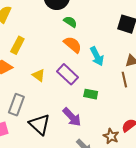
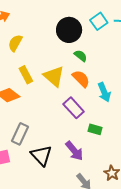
yellow rectangle: (17, 45) -> (26, 75), turned -60
yellow triangle: (39, 75) -> (54, 76), moved, size x1.6

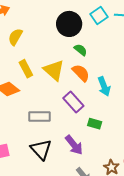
gray rectangle: (20, 134) -> (40, 116), moved, turned 65

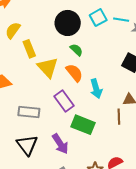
yellow rectangle: (26, 69) -> (29, 49), moved
green rectangle: (95, 124) -> (83, 125), size x1.6

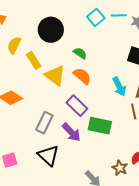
black circle: (68, 23) -> (51, 30), moved
cyan arrow: (96, 89) -> (119, 87), moved
gray rectangle: (29, 112) -> (44, 123), turned -60
purple arrow: (60, 144) -> (71, 132), moved

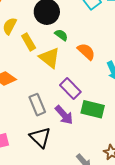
green semicircle: (80, 53) -> (61, 35), moved
orange semicircle: (82, 76) -> (86, 52), moved
gray rectangle: (44, 123) -> (37, 105), turned -50

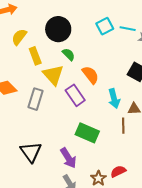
purple rectangle: (70, 89) -> (75, 95), moved
gray rectangle: (37, 105) -> (36, 99), moved, turned 30
purple arrow: (64, 115) -> (68, 158), moved

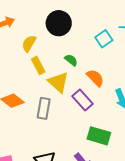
cyan square: (105, 26) -> (104, 39), moved
black circle: (58, 29) -> (59, 23), moved
yellow semicircle: (19, 37) -> (29, 43), moved

